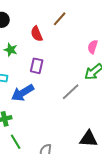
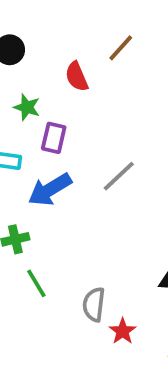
purple rectangle: (37, 66) -> (54, 138), moved
gray line: (71, 92) -> (119, 176), moved

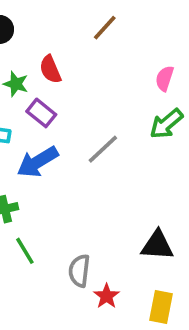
red semicircle: (77, 77) -> (50, 69), moved
purple rectangle: (54, 138) -> (41, 113), turned -64

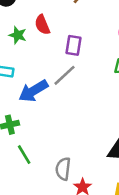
purple rectangle: (41, 113) -> (73, 45), moved, turned 60
gray line: (103, 149) -> (64, 75), moved

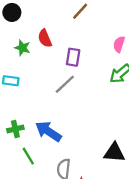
blue arrow: (33, 91) -> (48, 131), moved, turned 64

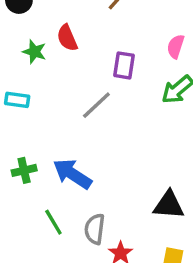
purple rectangle: (73, 57) -> (124, 65), moved
green line: (28, 156) -> (53, 222), moved

